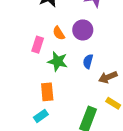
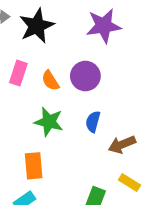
pink rectangle: (38, 45) -> (18, 73), moved

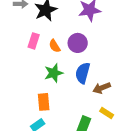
green star: (49, 122) -> (54, 73), turned -30
blue semicircle: (93, 122) -> (83, 73), size x1.5

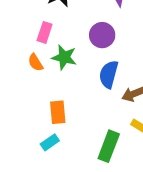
orange semicircle: (55, 46) -> (35, 63), moved
green star: (54, 73) -> (64, 57), moved, turned 30

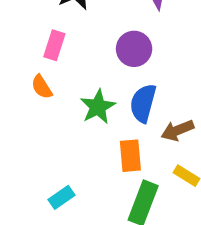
green star: (64, 57) -> (98, 107), moved, turned 30
orange rectangle: (58, 112) -> (130, 156), moved

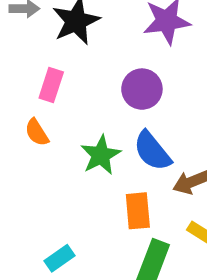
blue semicircle: (143, 103) -> (152, 151), turned -54

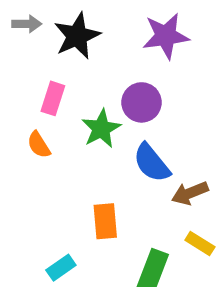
green star: (101, 155) -> (101, 129), moved
orange rectangle: (138, 211) -> (105, 221), moved

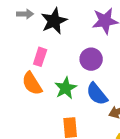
green star: (101, 129) -> (66, 88), moved
orange semicircle: (39, 145) -> (32, 83), size x1.5

